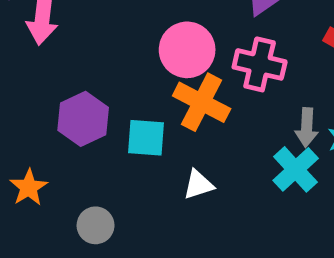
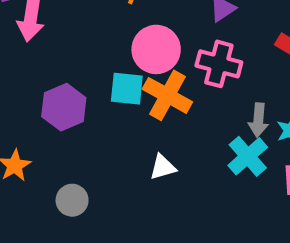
cyan square: (146, 138) -> (127, 89), moved

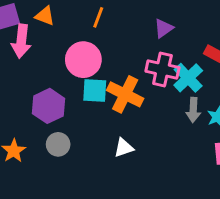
pink circle: (156, 49) -> (83, 60), moved
cyan cross: (248, 156) -> (188, 78), moved
gray circle: (72, 200) -> (58, 144), moved

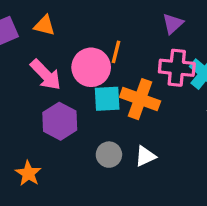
orange line: (98, 17) -> (116, 52), moved
pink arrow: (21, 41) -> (46, 75), moved, turned -44
gray circle: (58, 144) -> (109, 155), moved

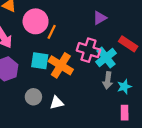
purple triangle: (173, 24) -> (100, 18), moved
pink circle: (91, 67) -> (36, 21), moved

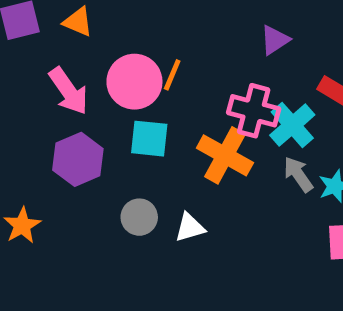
pink circle: (36, 21) -> (134, 82), moved
orange cross: (61, 65) -> (225, 155), moved
gray arrow: (108, 80) -> (298, 174), turned 140

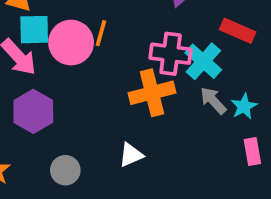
cyan square: (149, 139) -> (34, 30), moved
orange cross: (225, 155) -> (152, 93), turned -36
gray circle: (139, 217) -> (65, 170), moved

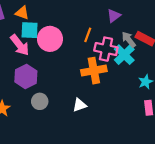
orange line: (101, 33) -> (88, 35), moved
gray arrow: (213, 101) -> (129, 40), moved
gray circle: (65, 170) -> (40, 101), moved

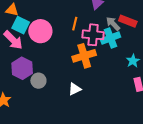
cyan square: (30, 30) -> (21, 25), turned 30
cyan cross: (124, 55) -> (110, 38), turned 30
gray circle: (40, 101) -> (38, 81), moved

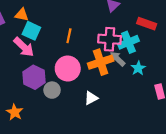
orange line: (75, 24) -> (69, 36), moved
gray arrow: (113, 24) -> (117, 59), moved
pink circle: (40, 31) -> (68, 69), moved
cyan star: (133, 61) -> (138, 68), moved

